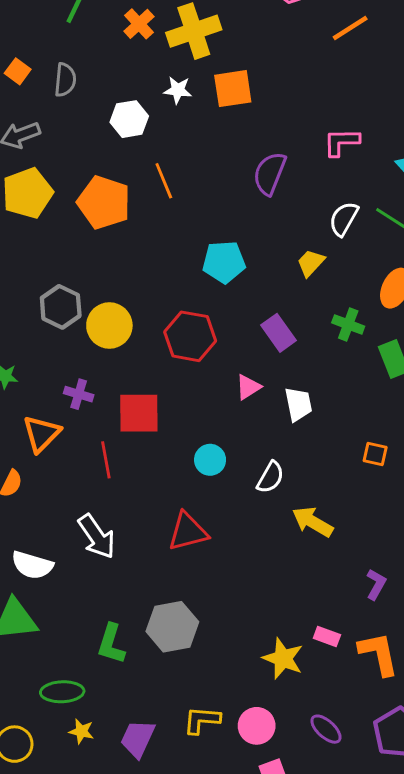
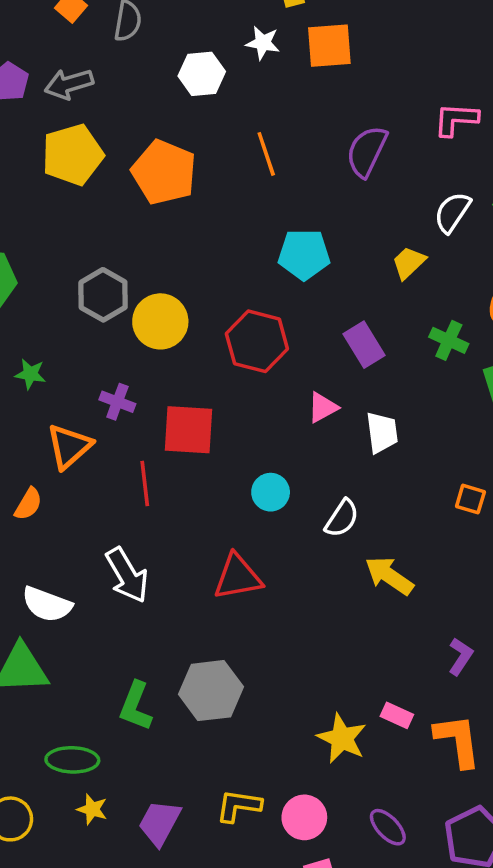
orange line: (164, 181) -> (266, 154), moved

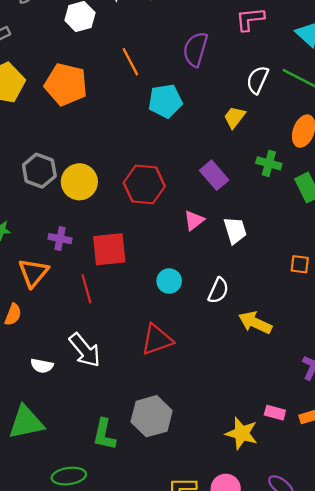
cyan pentagon: (304, 254) -> (165, 101), moved
white semicircle: (47, 604) -> (42, 366), moved, size x0.7

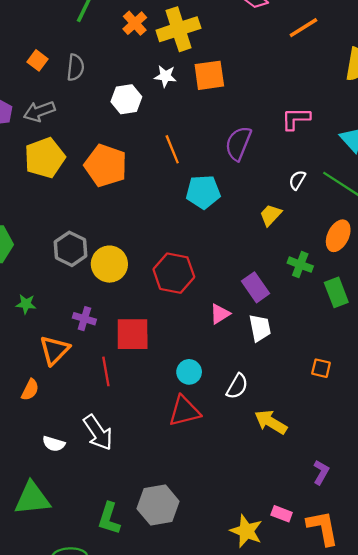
white semicircle: (257, 80) -> (297, 180), size x0.7
purple rectangle: (214, 175) -> (256, 287), moved
red triangle: (157, 340) -> (184, 411), moved

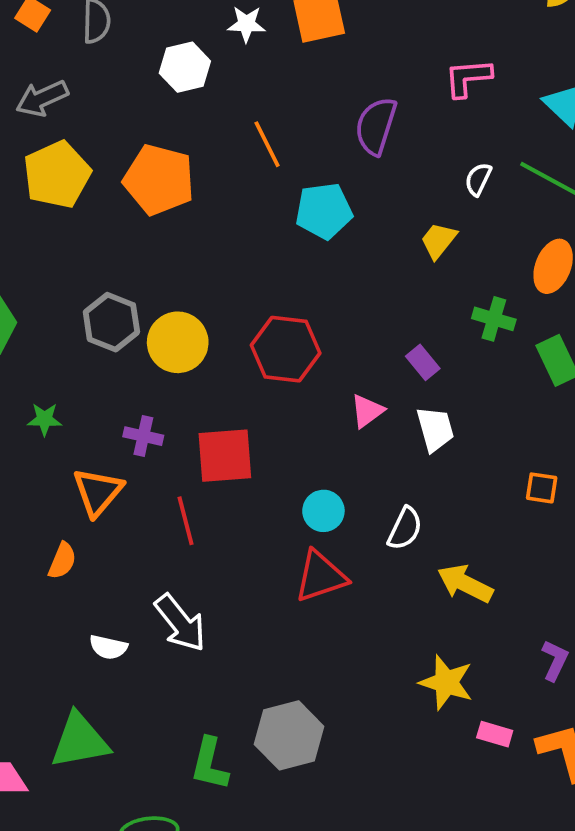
purple rectangle: (256, 287) -> (423, 362), size x0.7
yellow star: (246, 531) -> (446, 682), moved

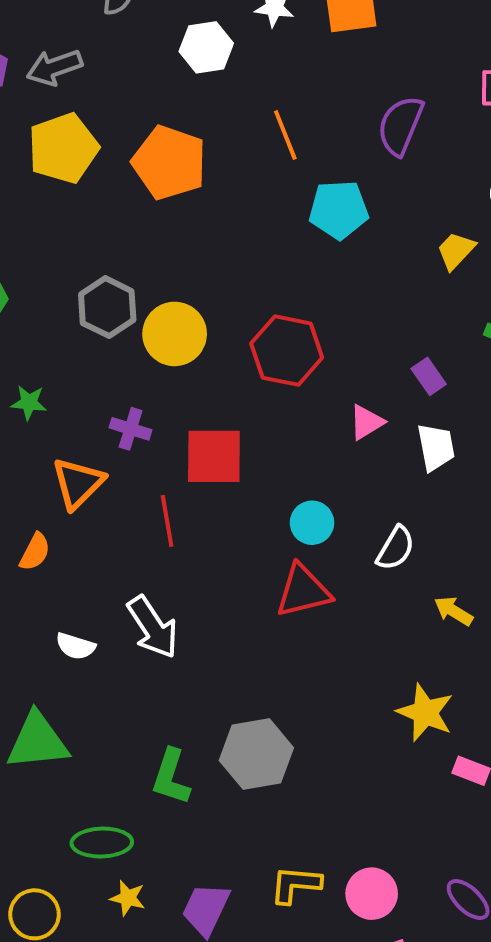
yellow arrow: (465, 584) -> (453, 611), size x0.7

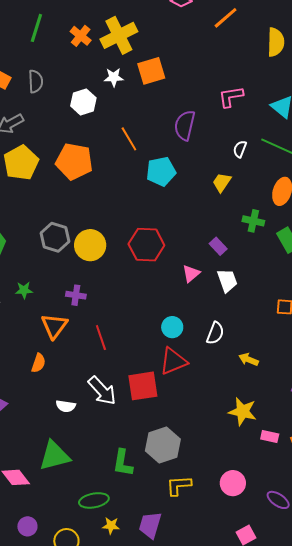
red square: (214, 456) -> (143, 386), moved
yellow L-shape: (295, 885) -> (179, 485), moved
pink circle: (372, 894) -> (233, 483), moved

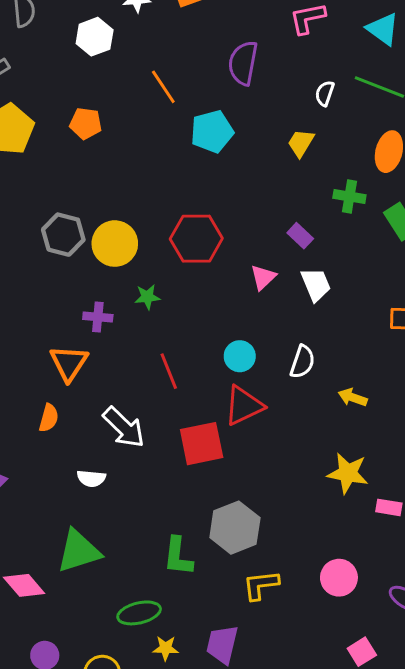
orange pentagon: (74, 161) -> (86, 123), size x0.6
green star: (24, 290) -> (147, 297), moved
red line: (101, 338) -> (169, 371), moved
white arrow: (102, 391) -> (124, 427), moved

